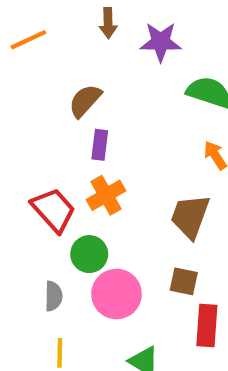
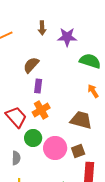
brown trapezoid: (190, 216) -> (81, 120), turned 85
brown square: (184, 281) -> (78, 151), turned -32
pink circle: (117, 294) -> (55, 148), moved

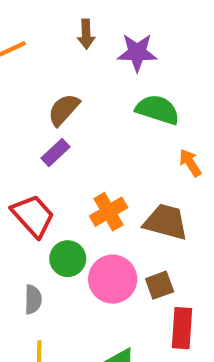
green semicircle: (90, 61) -> (158, 110), moved
purple rectangle: (38, 86) -> (55, 153), moved, turned 40
orange cross: (41, 110) -> (109, 212), moved

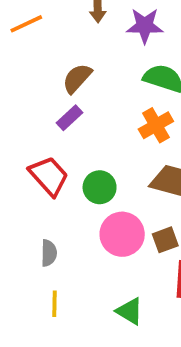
orange cross: (109, 212) -> (156, 125), moved
green circle: (68, 259) -> (100, 187), moved

